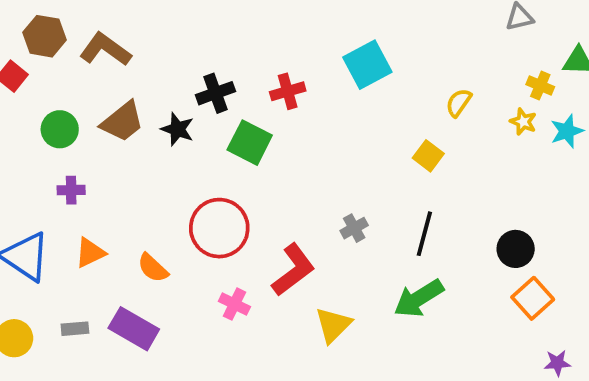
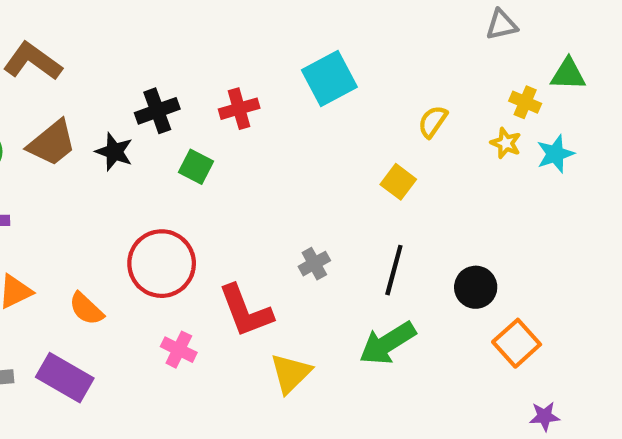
green square: (250, 143) -> (196, 167), size x0.7
black circle: (516, 249) -> (476, 287), moved
red L-shape: (293, 270) -> (245, 311), turned 106

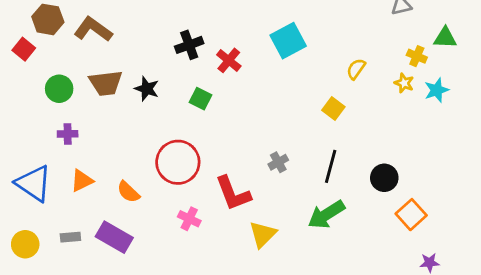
red cross: (239, 109) -> (229, 60), turned -35
black cross: (157, 111) -> (189, 45), moved
brown trapezoid: (52, 143) -> (106, 83), turned 32

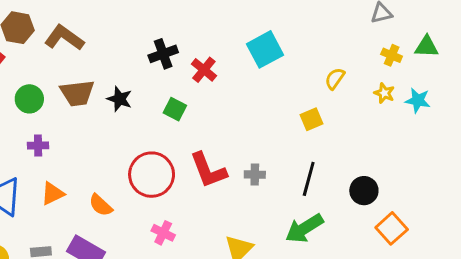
yellow cross: (417, 56) -> (392, 55), moved
cyan star: (437, 90) -> (418, 100), turned 30
yellow square: (333, 109) -> (312, 119), turned 30
gray cross: (278, 162) -> (255, 175), turned 30
red L-shape: (233, 193) -> (208, 170), moved

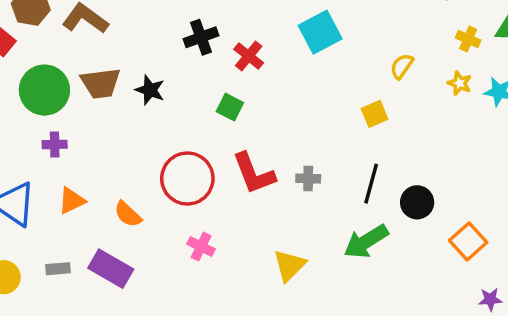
green circle: (29, 99) -> (44, 90), size x1.5
green square: (175, 109) -> (230, 107), moved
black circle: (364, 191) -> (417, 202), moved

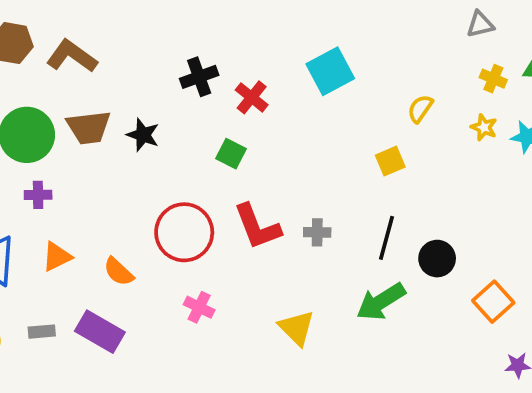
yellow triangle: (289, 265) -> (297, 328), turned -30

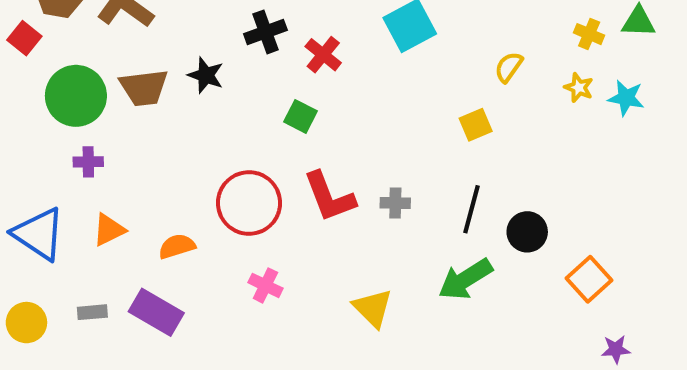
black star: (143, 135) -> (206, 75), moved
orange semicircle: (119, 272) -> (177, 246), turned 120

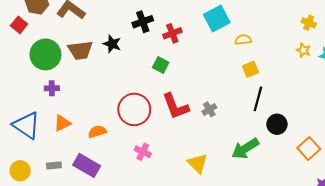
red cross: (323, 55) -> (172, 33), turned 30
yellow semicircle: (509, 67) -> (243, 40), moved, turned 49
gray cross: (395, 203) -> (209, 109), turned -32
black line: (472, 209) -> (258, 99), moved

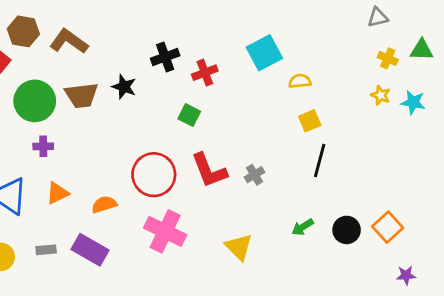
black circle: (277, 124) -> (347, 230), moved
green arrow: (245, 149) -> (303, 227), size x0.6
pink cross: (143, 152) -> (165, 231), size x1.8

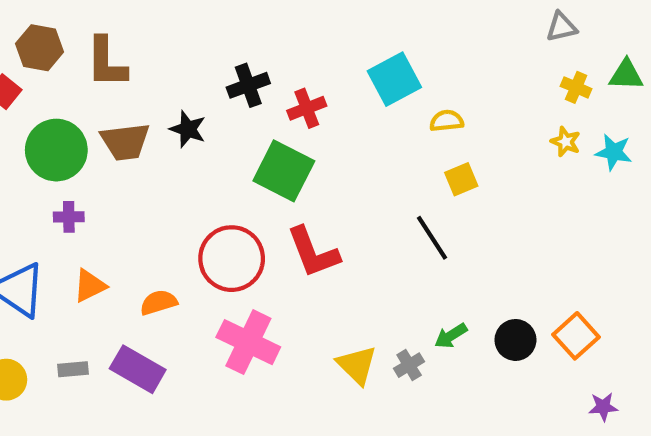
brown L-shape: (69, 41) -> (106, 62), turned -126
green square: (189, 115) -> (284, 171), size x1.8
black line: (320, 160) -> (432, 238), moved, turned -48
gray cross: (254, 175) -> (409, 365), moved

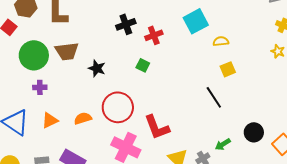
black star: (188, 129) -> (97, 68), moved
green square: (284, 171) -> (143, 65), size x0.5
red L-shape: (313, 252) -> (157, 127), moved
orange semicircle: (159, 302) -> (83, 118), moved
black circle: (515, 340) -> (254, 132), moved

